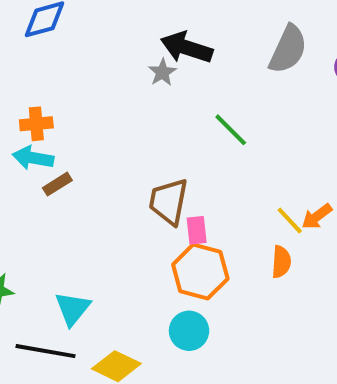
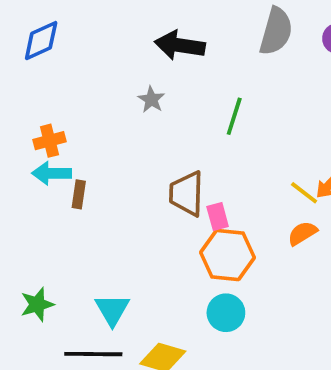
gray star: (162, 72) -> (151, 99), moved
green line: (231, 130) -> (234, 116), turned 72
brown rectangle: (57, 184) -> (79, 194), turned -40
orange semicircle: (281, 262) -> (302, 233), turned -116

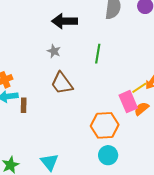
yellow line: (304, 193) -> (139, 88), turned -63
brown trapezoid: (187, 194) -> (62, 83), moved, turned -30
pink rectangle: (218, 217) -> (128, 102), moved, size x1.5

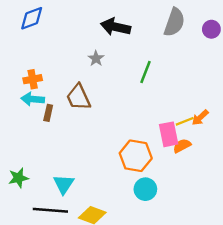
brown trapezoid: (62, 83) -> (78, 97), moved
cyan circle: (108, 155) -> (145, 189), moved

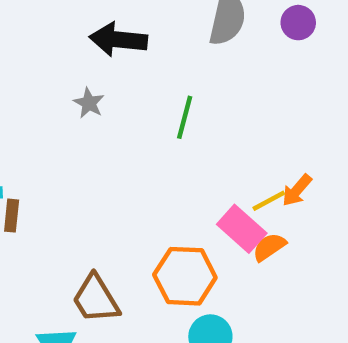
brown trapezoid: (78, 97) -> (96, 299), moved
pink rectangle: (169, 134) -> (242, 229), turned -30

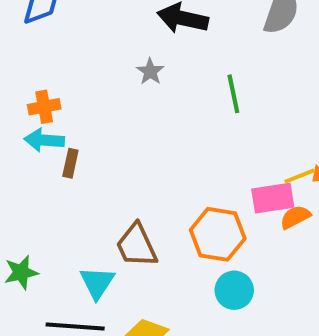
green line: (185, 117) -> (233, 94), turned -33
pink rectangle: (242, 229) -> (273, 198), turned -57

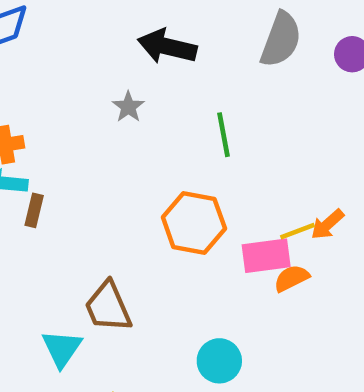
orange hexagon: (218, 234) -> (194, 223), moved

